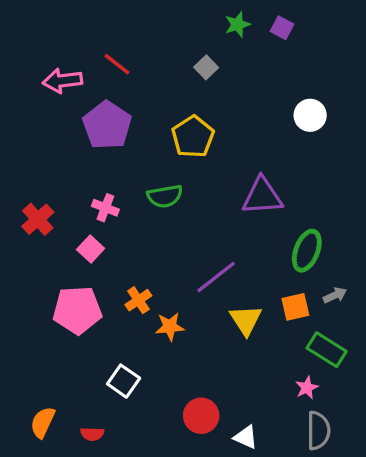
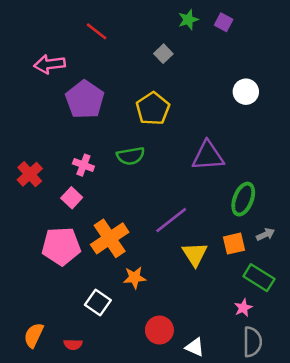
red line: (117, 64) -> (97, 31), moved
orange cross: (138, 300) -> (110, 238), size x1.8
orange star: (170, 327) -> (135, 278), moved

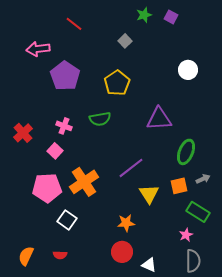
orange star: (135, 278) -> (126, 223), moved
white square: (98, 303) -> (67, 220), moved
red semicircle: (73, 344) -> (60, 255), moved

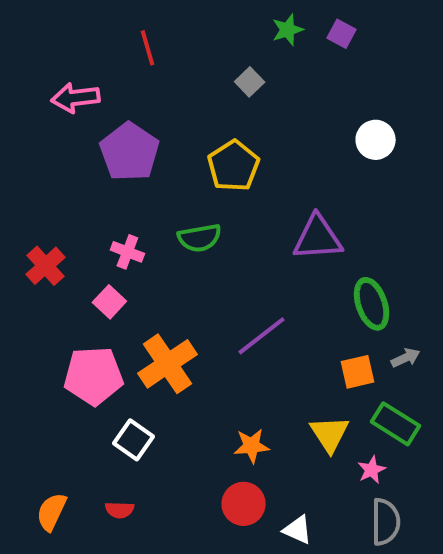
red line: (74, 24) -> (147, 48), turned 36
green ellipse: (186, 152) -> (372, 304), turned -40
yellow triangle: (149, 194) -> (330, 434), moved

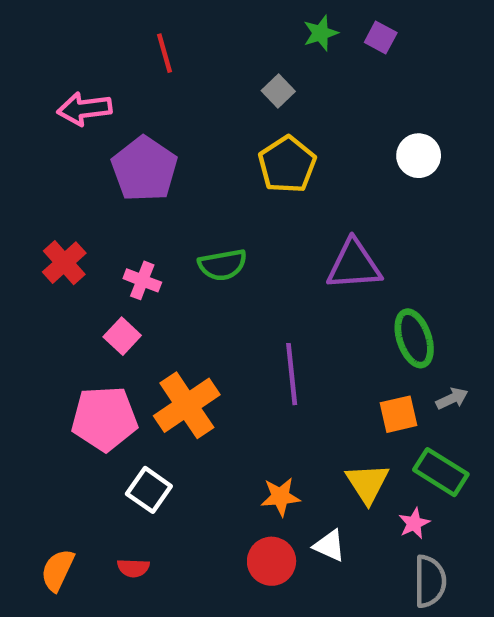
yellow pentagon: (234, 166) -> (287, 165), moved
red cross: (45, 266) -> (64, 263), moved
purple line: (262, 336) -> (292, 374), turned -58
white triangle: (298, 530) -> (329, 546), moved

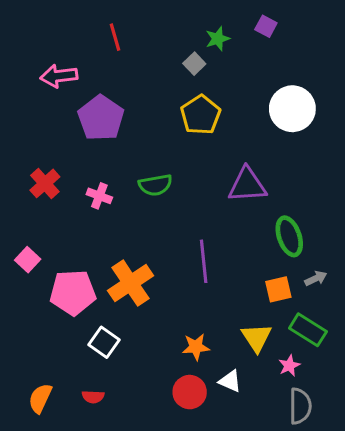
green star: (321, 33) -> (218, 39), moved
white circle: (419, 156) -> (292, 109), size x1.5
pink square: (122, 336) -> (28, 260), moved

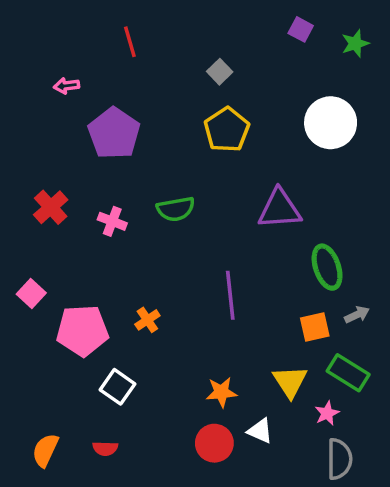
green star: (218, 39) -> (355, 44), moved
pink arrow: (59, 76) -> (66, 86), size x0.6
orange cross: (130, 283) -> (147, 320), size x0.5

